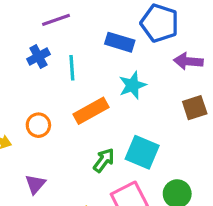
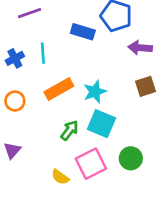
blue cross: (38, 57) -> (15, 58), moved
cyan star: (133, 85) -> (95, 92), moved

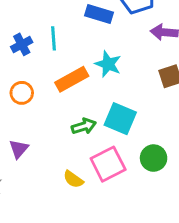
cyan star: (95, 92) -> (108, 64), moved, turned -30
green arrow: (70, 130) -> (84, 126), turned 36

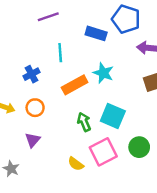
blue cross: (22, 44) -> (31, 74), moved
orange circle: (22, 93) -> (35, 108), moved
green arrow: (84, 126) -> (84, 122), turned -96

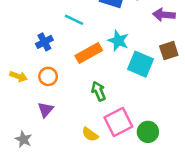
cyan line: (60, 53) -> (74, 20), turned -60
cyan square: (113, 116) -> (141, 64), moved
green circle: (139, 147) -> (148, 132), moved

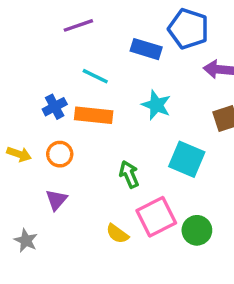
orange rectangle: (89, 53) -> (94, 115), moved, turned 35
cyan square: (141, 64) -> (187, 159), moved

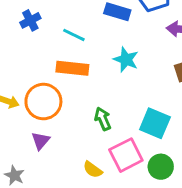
blue cross: (55, 107) -> (30, 20), moved
orange circle: (60, 154) -> (43, 102), size x1.6
cyan square: (187, 159) -> (155, 123), moved

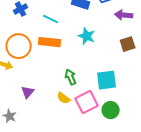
orange circle: (43, 102) -> (19, 46), moved
cyan square: (155, 123) -> (107, 80), turned -30
yellow semicircle: (93, 170) -> (64, 98), moved

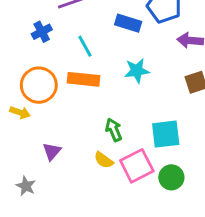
cyan line: (51, 19) -> (85, 46), turned 35
cyan star: (87, 36) -> (137, 71), turned -30

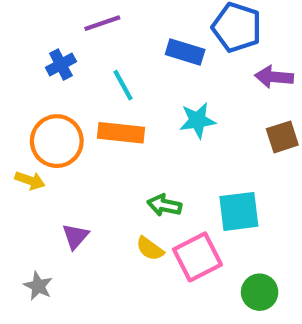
green arrow: (114, 130) -> (164, 205), turned -55
green circle: (171, 177) -> (260, 292), moved

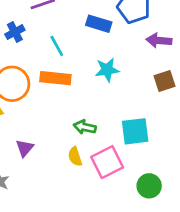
yellow semicircle: (150, 249) -> (75, 156), turned 36

